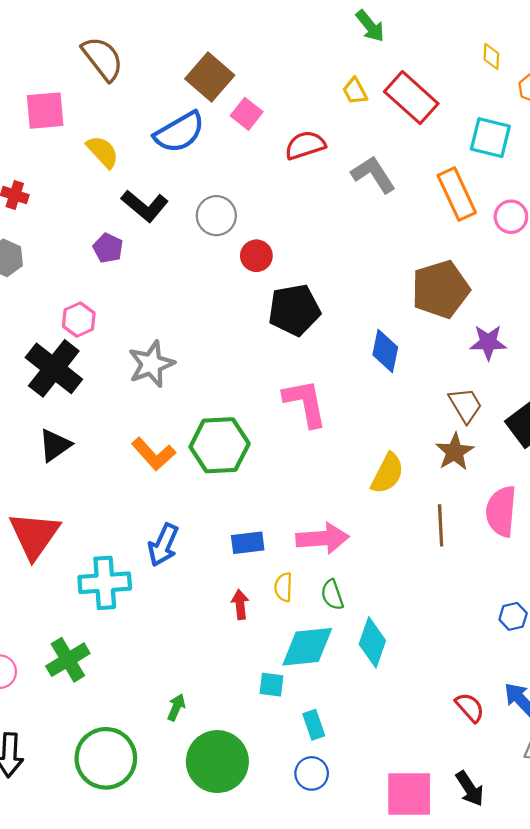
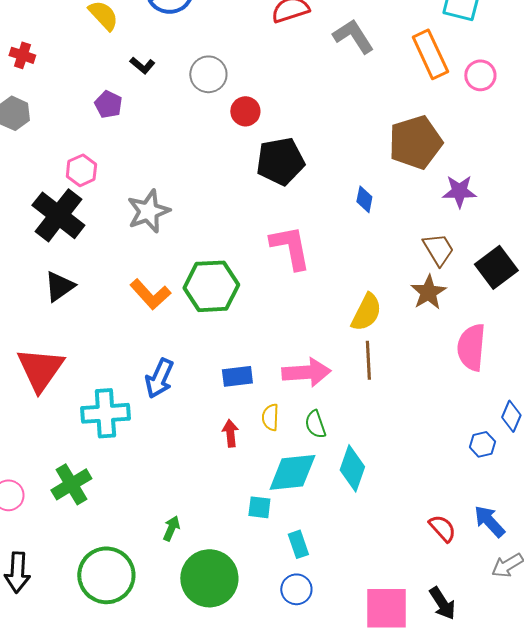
black L-shape: (145, 206) -> (142, 65), size x0.6
blue diamond: (385, 351) -> (364, 199), size x0.7
brown line: (441, 525) -> (368, 360), moved

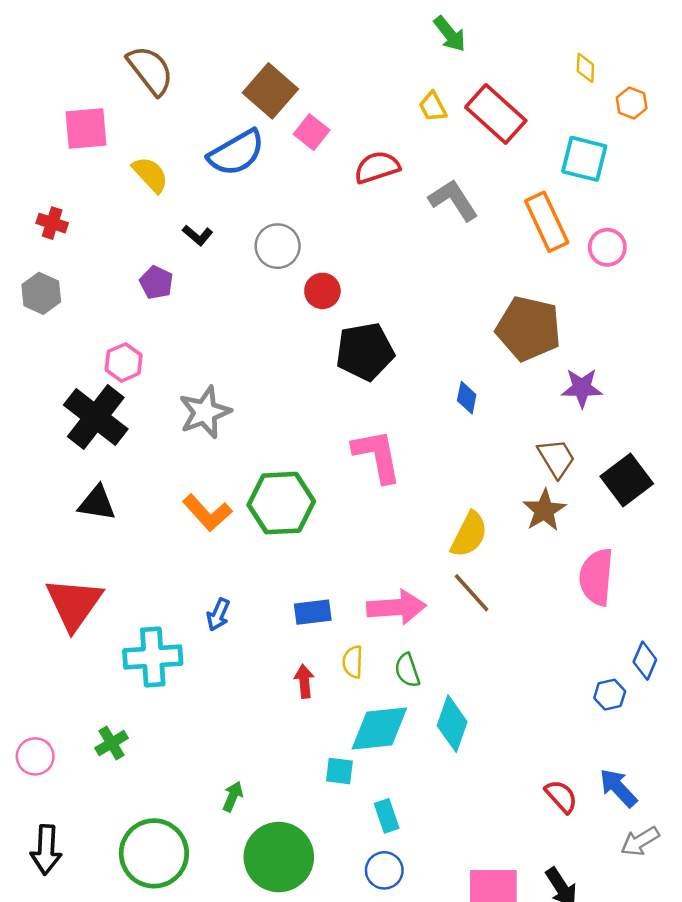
brown pentagon: (415, 142) -> (529, 329), turned 30
black triangle: (59, 286) -> (97, 503), turned 44
brown line: (368, 360) -> (472, 593), turned -39
blue arrow: (159, 378) -> (218, 615), size x0.7
green cross: (71, 484) -> (112, 743), size x0.7

